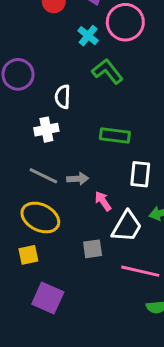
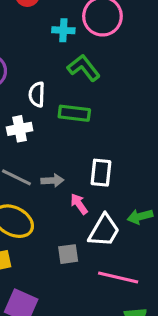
cyan cross: (88, 36) -> (63, 30), turned -36
green rectangle: (115, 135) -> (74, 113), moved
white rectangle: (140, 174) -> (101, 173), moved

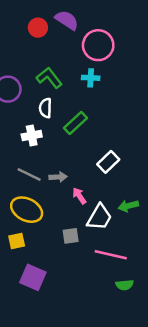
cyan cross: (63, 30) -> (91, 78), moved
green L-shape: (84, 68) -> (49, 78), moved
green rectangle: (74, 113) -> (76, 123), turned -50
white rectangle: (101, 173) -> (108, 162), moved, turned 40

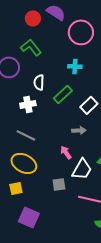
green L-shape: (49, 78) -> (31, 47), moved
cyan cross: (91, 78) -> (75, 66), moved
white rectangle: (108, 162) -> (89, 105), moved
gray arrow: (58, 177) -> (79, 130), moved

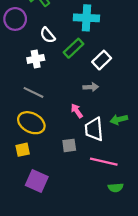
cyan cross: (75, 66) -> (86, 18), size x1.6
white semicircle: (39, 82) -> (48, 35), turned -42
white trapezoid: (82, 169) -> (94, 129), turned 145

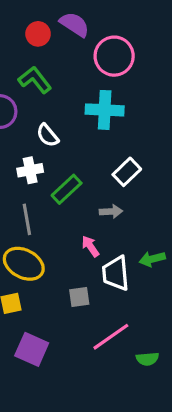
green rectangle: (73, 48) -> (67, 189), moved
gray line: (33, 92) -> (27, 219), turned 54
pink line: (104, 162) -> (111, 337), moved, turned -48

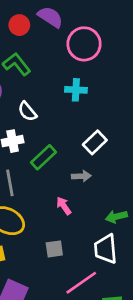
cyan cross: (105, 110) -> (76, 90), size x0.7
white trapezoid: (116, 273) -> (106, 249), moved

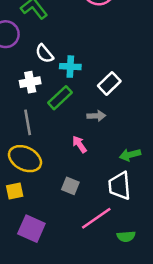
cyan cross: (76, 90) -> (70, 67), moved
gray square: (54, 249) -> (70, 186), turned 30

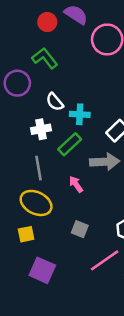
gray arrow: (96, 116) -> (105, 162), size x1.6
pink arrow: (79, 144) -> (76, 184), moved

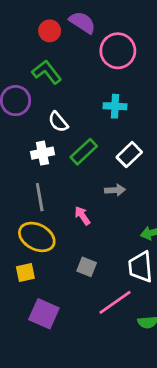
cyan cross: (80, 114) -> (115, 106), moved
green rectangle: (70, 144) -> (84, 152), moved
gray arrow: (105, 162) -> (115, 190), size x0.6

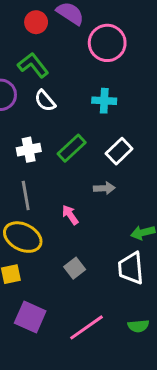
white semicircle: (58, 122) -> (45, 101), moved
gray square: (87, 267) -> (75, 268), turned 30
pink line: (115, 302) -> (86, 327), moved

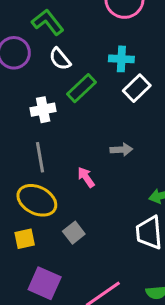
green rectangle: (72, 148) -> (81, 88), moved
white rectangle: (119, 151) -> (137, 88), moved
gray square: (75, 268) -> (74, 233), moved

